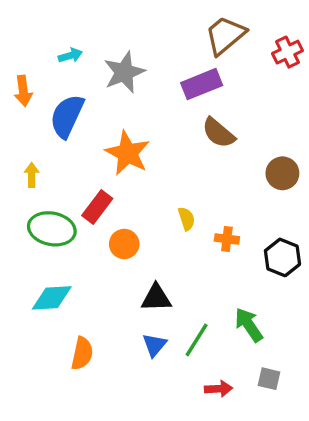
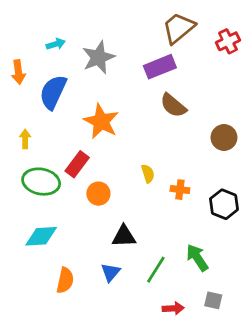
blue triangle: (154, 345) -> (110, 272), moved

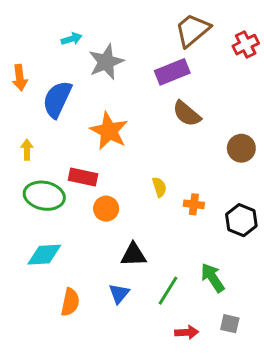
cyan arrow: (56, 44) -> (72, 39), moved
red rectangle: (77, 164) -> (83, 177), turned 65

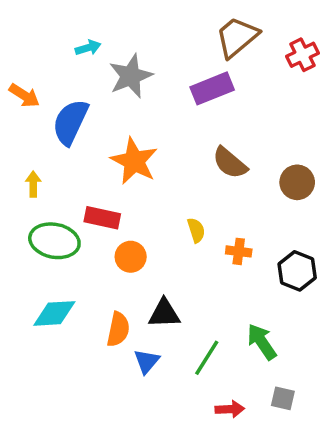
orange arrow: (20, 78) -> (24, 96), turned -50
brown semicircle: (187, 114) -> (230, 163), moved
orange semicircle: (70, 302) -> (118, 329), moved

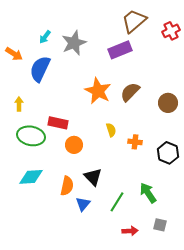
cyan arrow: (88, 48) -> (45, 37), moved, turned 144
orange star: (134, 161) -> (98, 91), moved
brown semicircle: (230, 163) -> (130, 92), turned 95
black triangle: (164, 313) -> (93, 177), turned 48

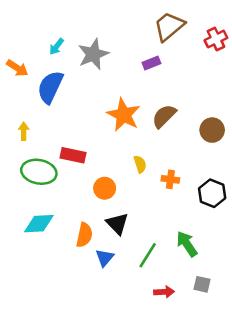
purple rectangle: (120, 50) -> (151, 63), size x0.6
orange circle: (74, 145) -> (105, 188), moved

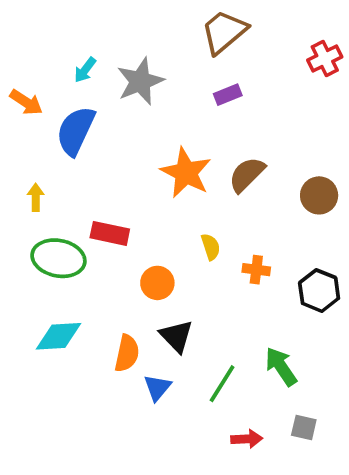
brown trapezoid: (169, 26) -> (224, 32), moved

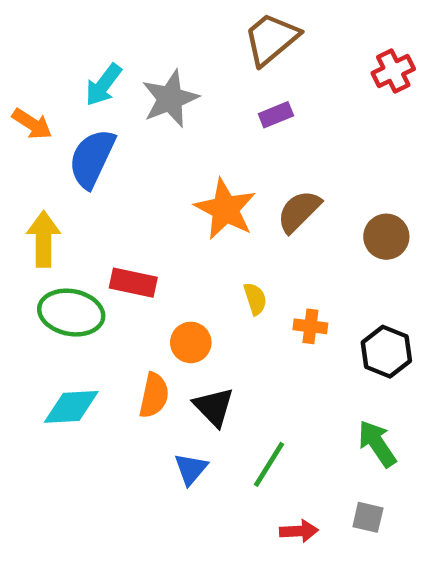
cyan arrow: (85, 70) -> (103, 85), size x1.4
yellow arrow: (36, 197) -> (44, 239), size x1.6
orange semicircle: (127, 353) -> (154, 395), moved
green arrow: (281, 367) -> (377, 444), moved

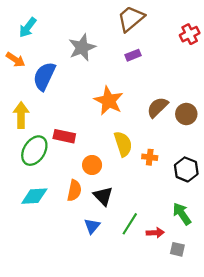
cyan arrow: (103, 85) -> (28, 27), moved
brown semicircle: (299, 211) -> (157, 107), moved
yellow semicircle: (255, 299) -> (123, 144), size x1.6
green ellipse: (71, 313) -> (34, 151), turned -68
red arrow: (299, 531) -> (155, 233), moved

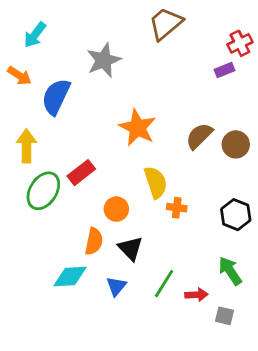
purple rectangle: (133, 55) -> (225, 70), moved
red rectangle: (64, 136) -> (81, 173), turned -50
orange cross: (150, 157) -> (177, 208), moved
cyan diamond: (34, 196) -> (70, 276), moved

